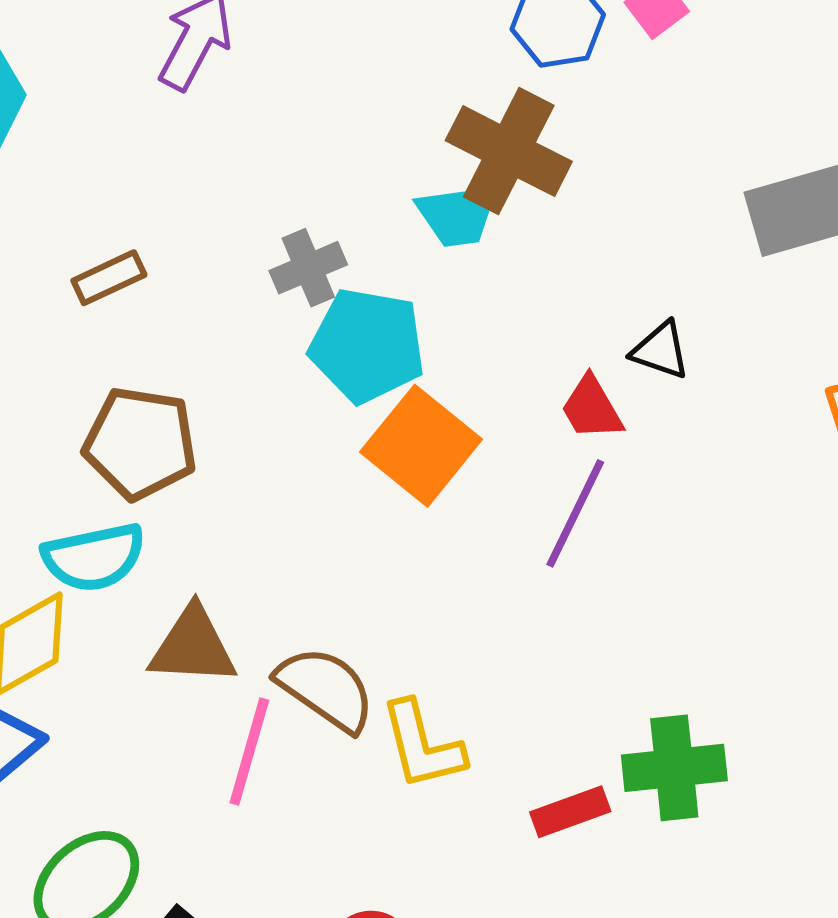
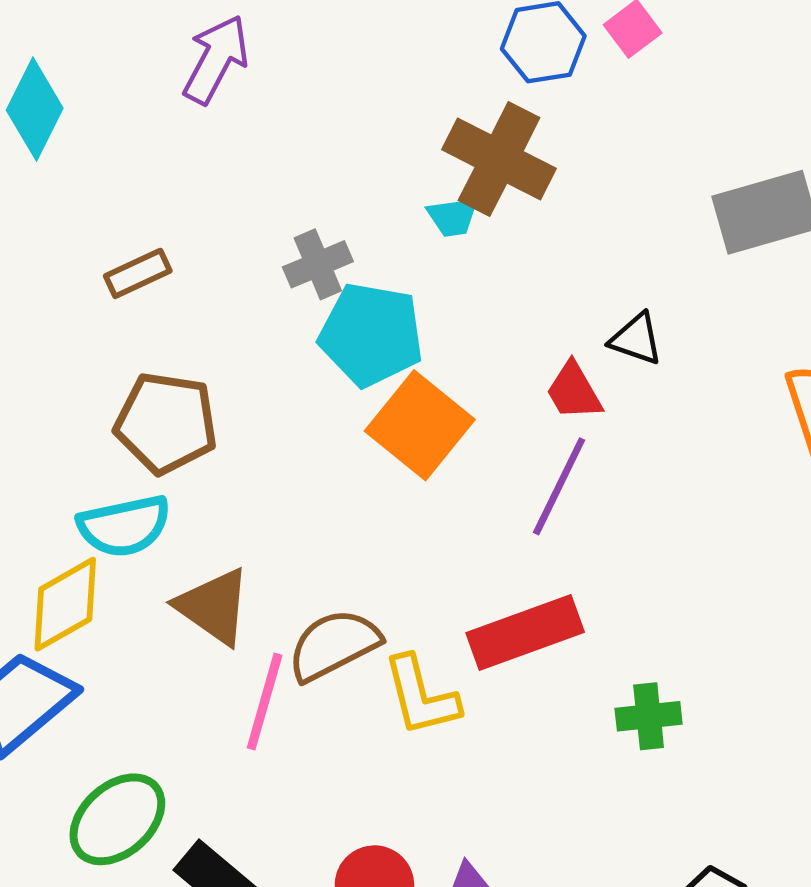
cyan trapezoid: (457, 215) -> (453, 217), size x0.7
brown triangle: (193, 646) -> (214, 606), turned 32
brown semicircle: (326, 689) -> (334, 645), turned -62
green cross: (674, 768) -> (649, 716), size x0.7
red rectangle: (570, 812) -> (525, 632), moved, size x1.6

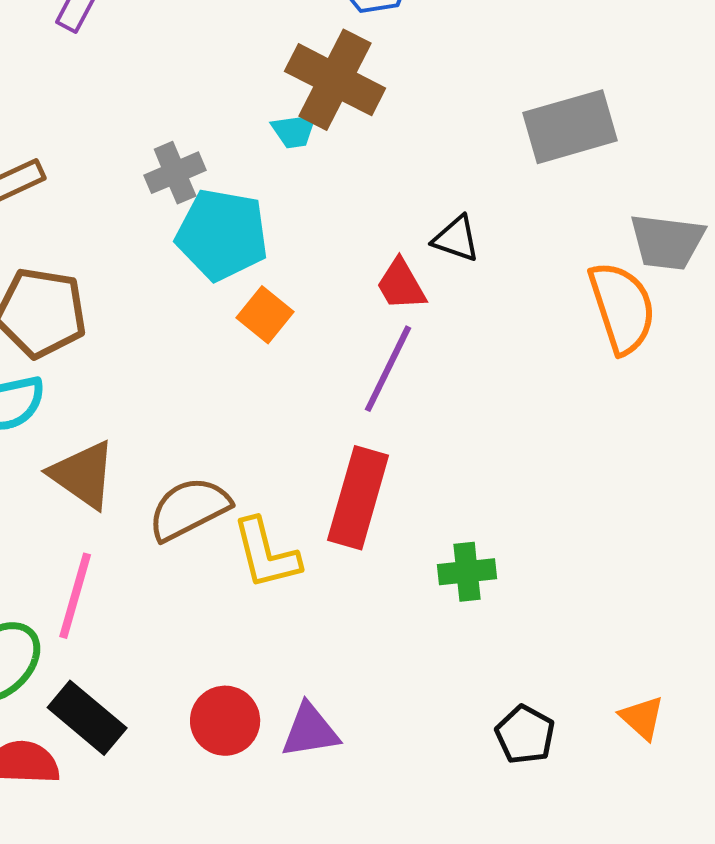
orange square: (420, 425) -> (265, 315), size x0.6
red rectangle: (525, 632) -> (358, 498), turned -54
pink line: (265, 702) -> (75, 596), moved

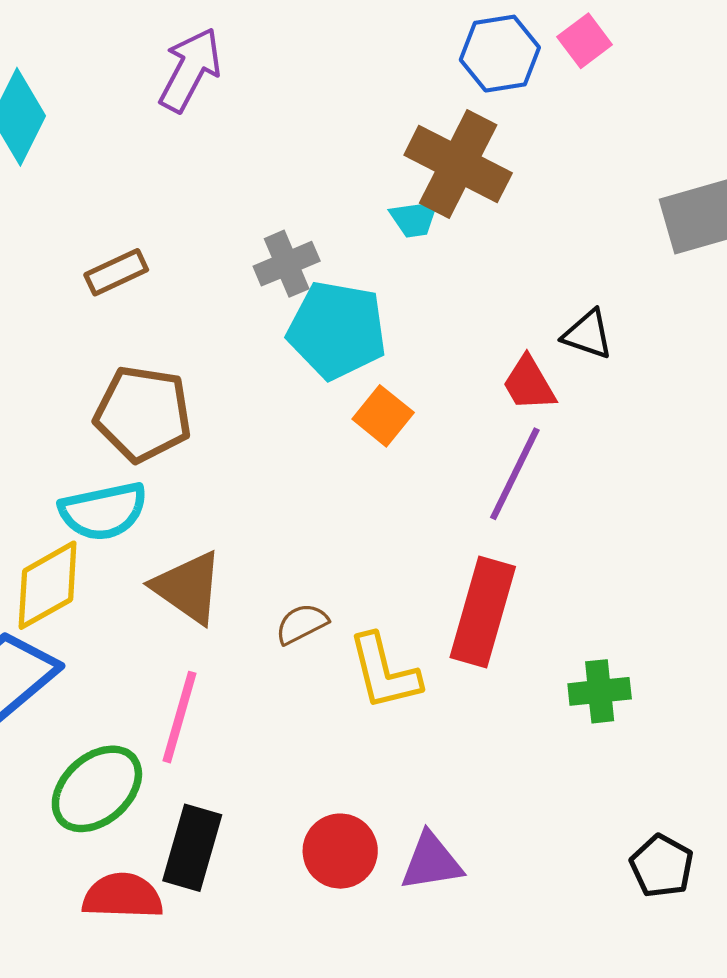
brown semicircle: (189, 509) -> (302, 624), size x0.6
black rectangle: (87, 718) -> (192, 848), turned 66

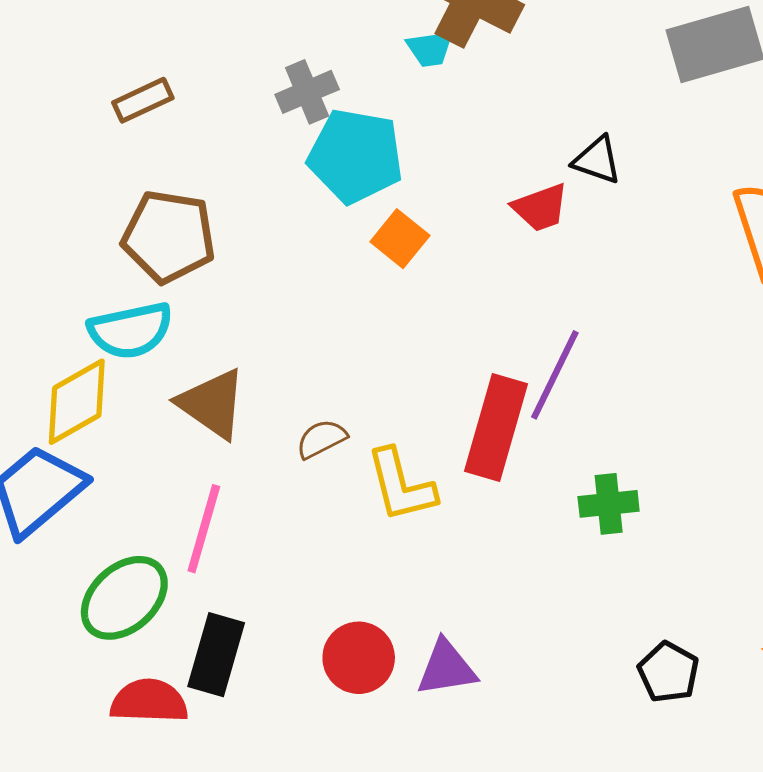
red trapezoid: (529, 384) -> (540, 208), turned -80
purple line: (515, 474) -> (555, 375), moved

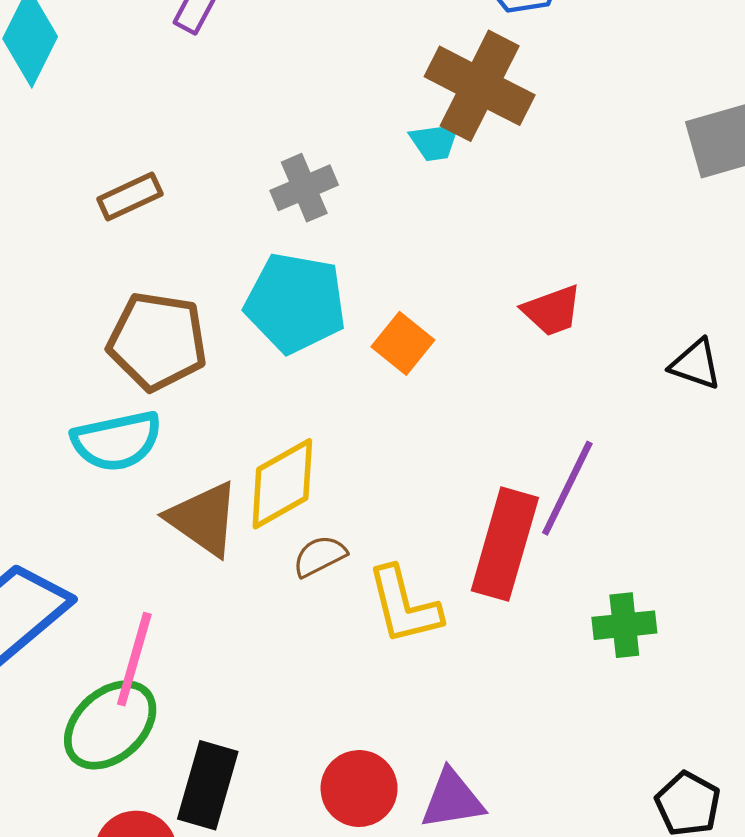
cyan pentagon: (356, 156) -> (295, 303), moved
black triangle: (597, 160) -> (696, 364), moved
yellow diamond: (77, 402) -> (282, 484), moved
pink line: (204, 529) -> (134, 659), moved

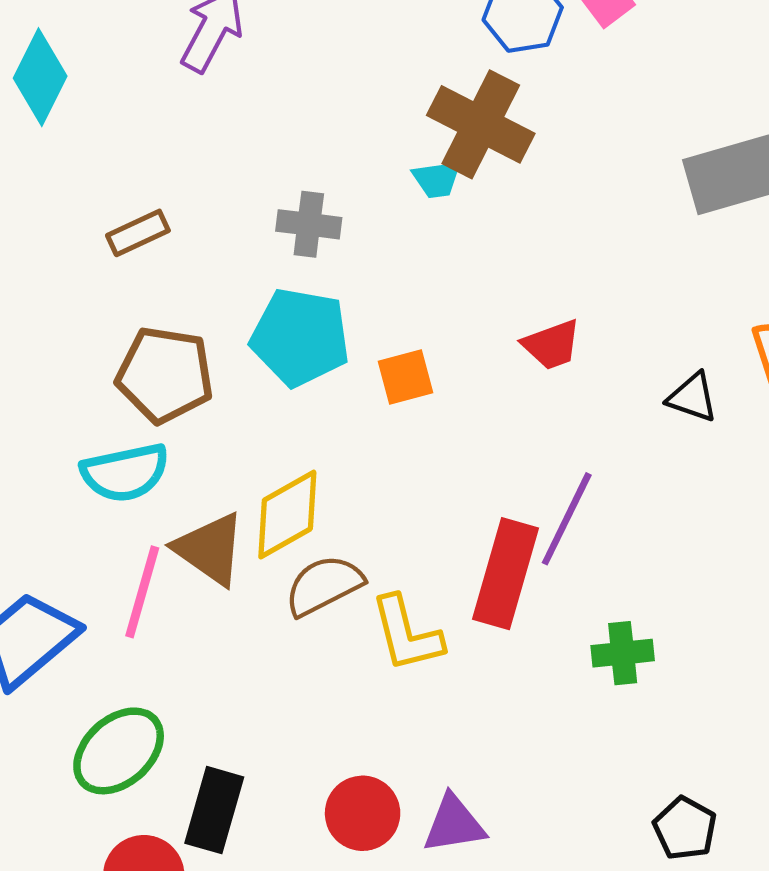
gray cross: (304, 188) -> (309, 224), turned 30
orange square: (403, 343) -> (406, 377), turned 36
brown semicircle: (320, 556) -> (324, 585), size x1.5
pink line: (134, 659) -> (142, 592), moved

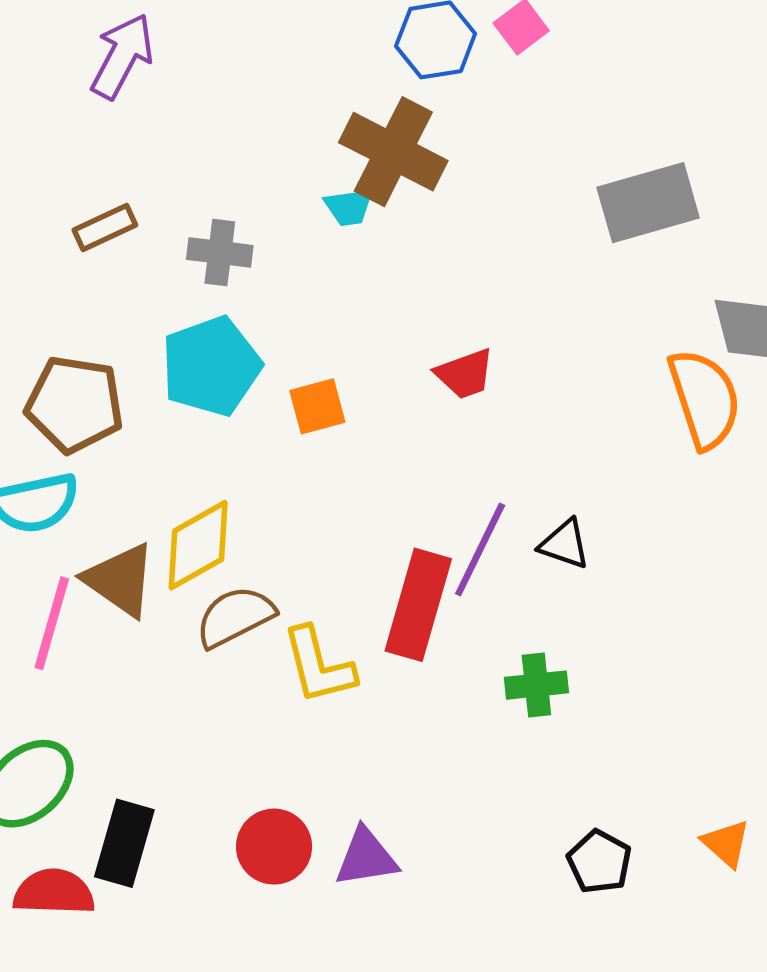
brown rectangle: (138, 233) -> (105, 227), moved
cyan pentagon: (300, 337) -> (211, 366), turned -30
black triangle: (692, 397) -> (565, 544), moved

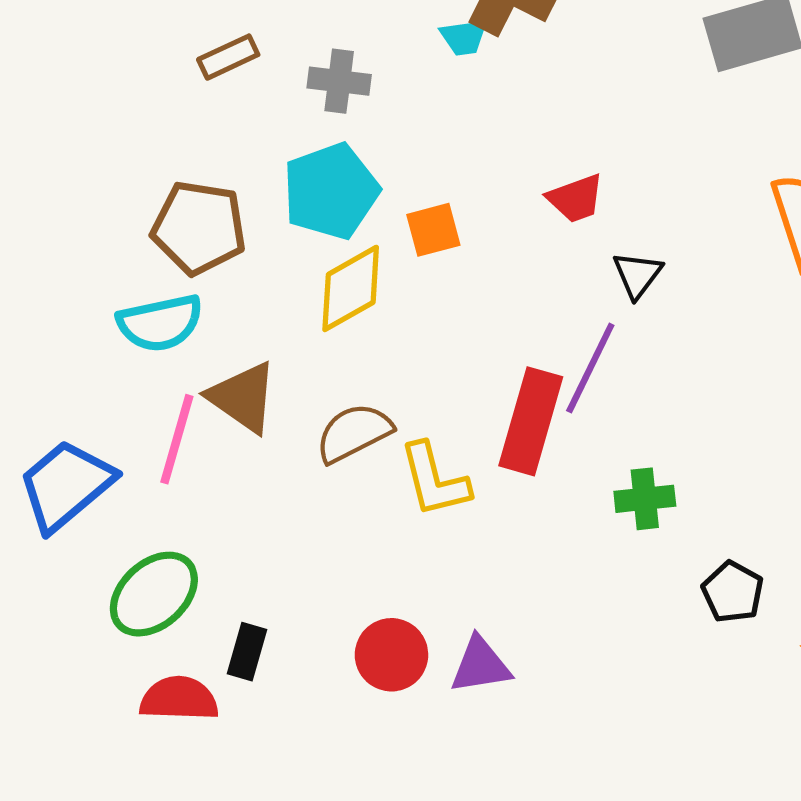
black triangle: (565, 544) -> (637, 275), moved, turned 48
yellow diamond: (198, 545) -> (351, 288), moved
black rectangle: (124, 843) -> (247, 652), size x0.7
black pentagon: (599, 862) -> (733, 592), moved

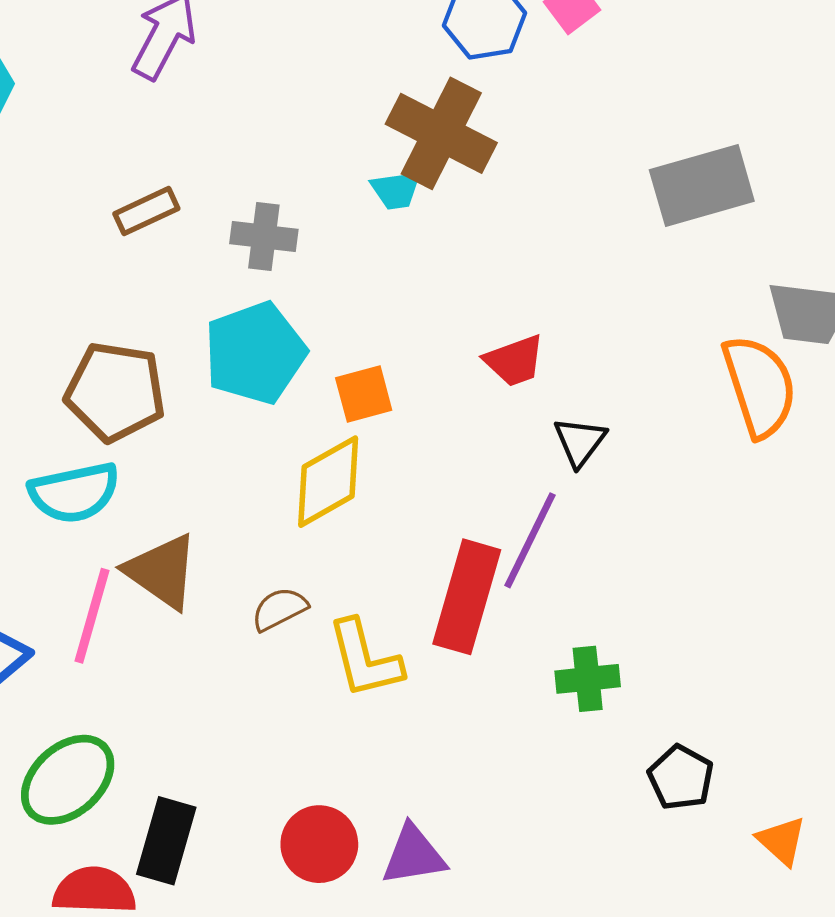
yellow diamond: (351, 288) -> (328, 482), moved
brown semicircle: (354, 433) -> (279, 609), size x0.7
black rectangle: (247, 652) -> (166, 841), size x1.4

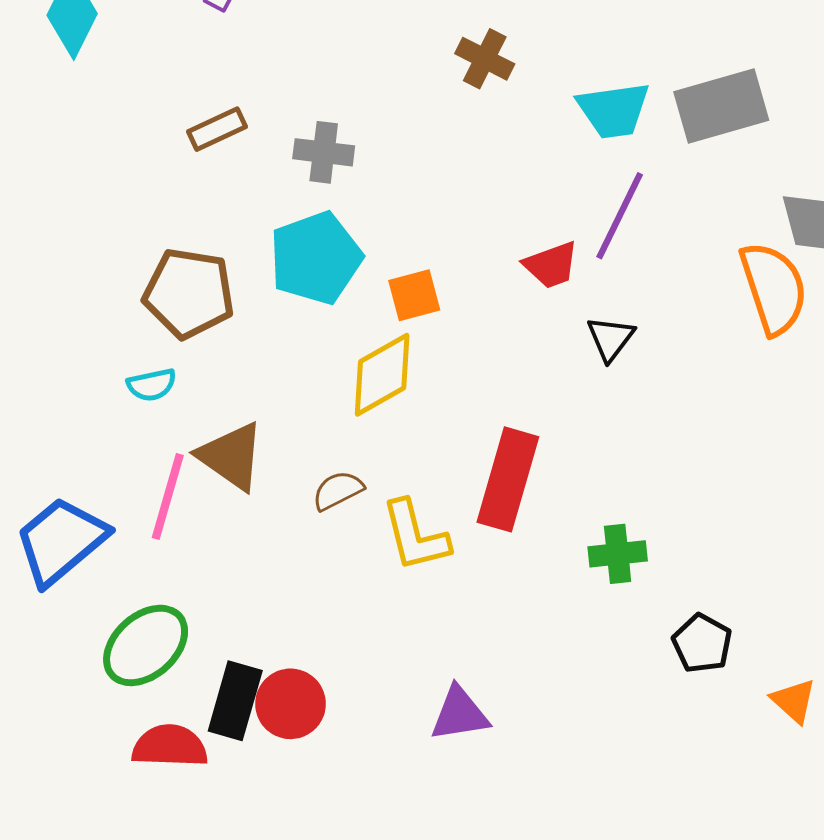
brown cross: (441, 133) -> (485, 59), size x0.6
cyan trapezoid: (396, 190) -> (614, 110), moved, size x1.6
cyan semicircle: (74, 493) -> (152, 385), size x0.6
purple line: (530, 540) -> (620, 216), moved
red circle: (319, 844) -> (290, 704), moved

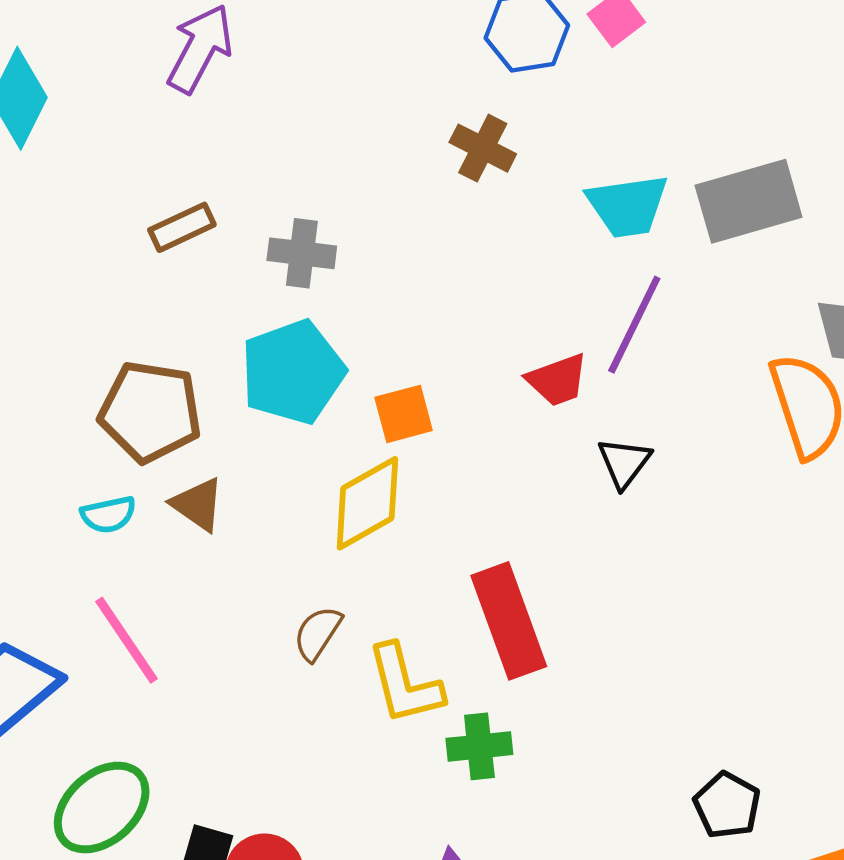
brown triangle: (231, 456) -> (198, 504), moved, size x0.7
red rectangle: (508, 479) -> (509, 621), turned -36
brown semicircle: (338, 490) -> (318, 633), turned -30
pink line: (168, 497) -> (126, 640), turned -50
green cross: (618, 554) -> (479, 746), moved

